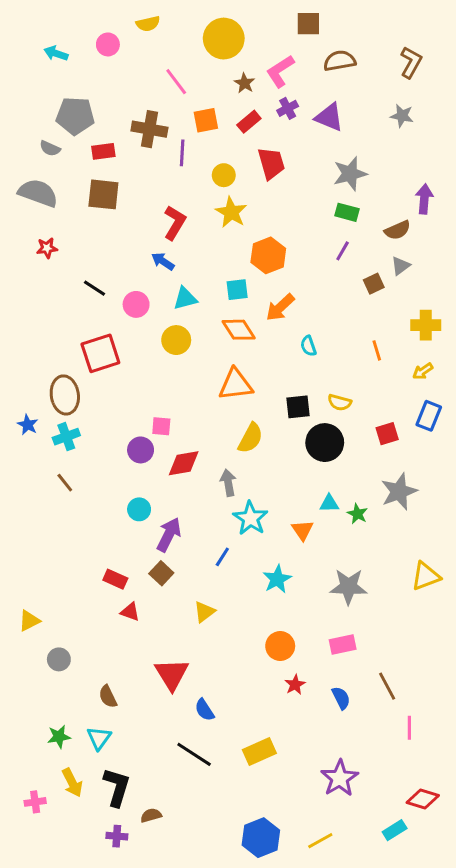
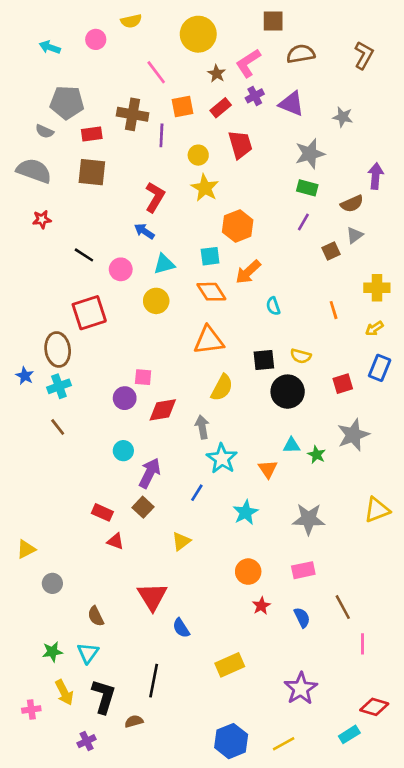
gray star: (402, 116) -> (343, 117), moved
black line: (194, 754) -> (154, 681), moved, turned 68
purple cross: (117, 836) -> (87, 741), moved, turned -30

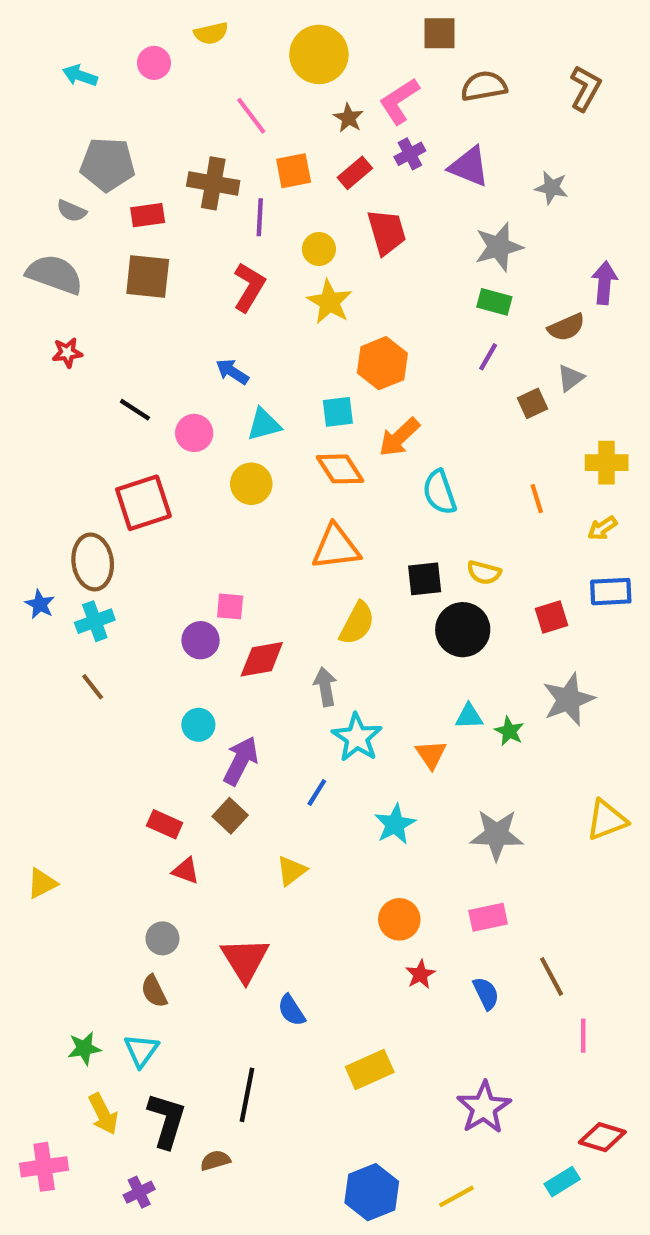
red L-shape: (155, 197) -> (249, 287), moved
cyan semicircle: (273, 306) -> (439, 492), size x1.5
blue rectangle: (380, 368) -> (611, 592), turned 65
gray circle: (52, 583) -> (162, 938), moved
pink cross: (31, 710) -> (44, 1167), moved, size x1.5

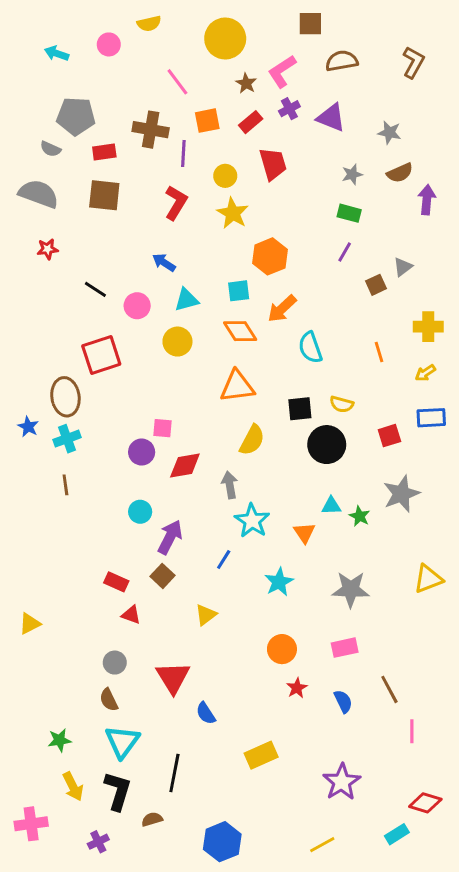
gray star: (499, 247) -> (352, 174), size x0.6
brown semicircle: (566, 327) -> (400, 173), moved
brown line: (93, 687) -> (65, 485), turned 30
cyan triangle: (141, 1050) -> (122, 742), moved, size x1.4
blue hexagon: (372, 1192) -> (222, 842), moved

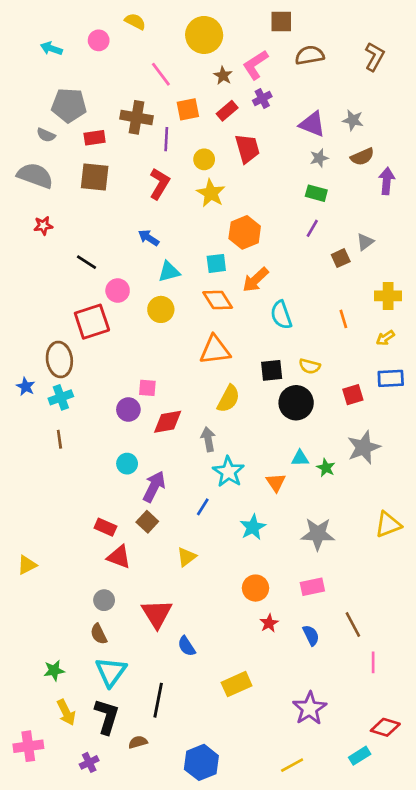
yellow semicircle: (149, 24) -> (135, 21), turned -140
purple triangle: (331, 118) -> (312, 124), moved
pink circle: (137, 306) -> (118, 291), moved
red triangle: (131, 615) -> (119, 557), size x1.4

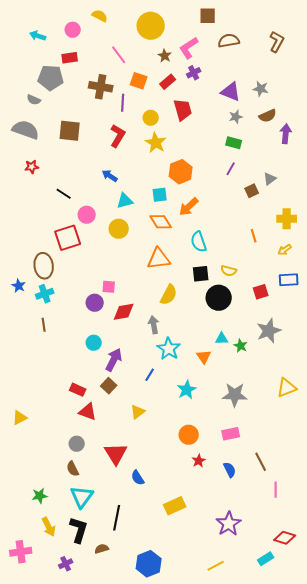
orange square: (188, 109) -> (139, 81), turned 30
red rectangle: (95, 138) -> (70, 58), moved
cyan semicircle: (281, 315) -> (199, 242), moved

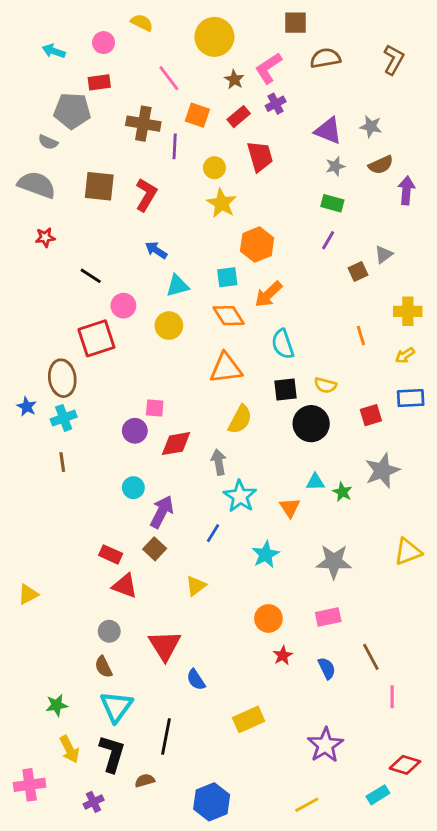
red L-shape: (118, 136) -> (146, 195), moved

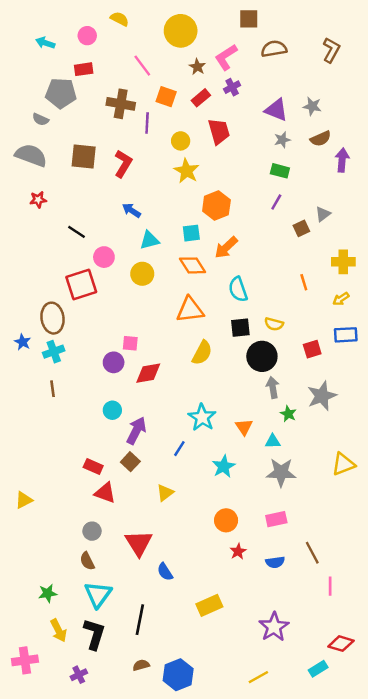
gray arrow: (219, 462) -> (273, 387), moved
cyan triangle: (315, 482) -> (273, 441), moved
blue semicircle: (327, 668) -> (275, 562), turned 108
brown semicircle: (145, 781) -> (141, 665), moved

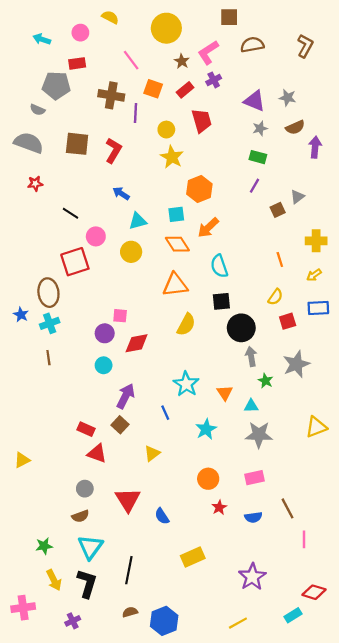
yellow semicircle: (274, 324) -> (275, 297), moved, turned -70
cyan circle: (112, 410) -> (104, 365), moved
blue line: (179, 449) -> (165, 413), turned -56
brown semicircle: (87, 561) -> (80, 516), turned -84
blue semicircle: (165, 572) -> (162, 516), moved

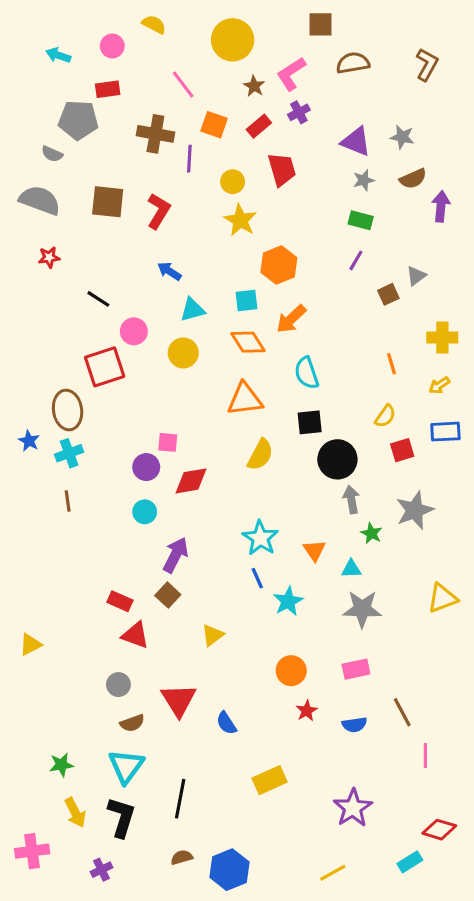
blue line: (165, 413) -> (257, 578), moved
brown semicircle: (80, 516) -> (132, 723), moved

